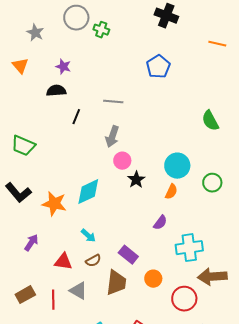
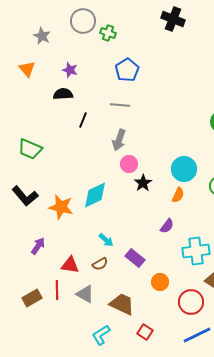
blue pentagon: (158, 67) -> (127, 70), moved
cyan arrow: (88, 236) -> (106, 240), moved
brown trapezoid: (116, 283) -> (122, 304), moved, turned -72
red line: (53, 300) -> (57, 290), moved

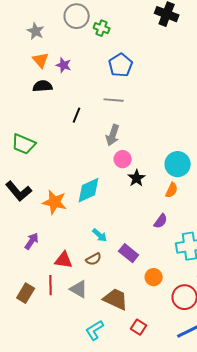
orange triangle: (27, 69) -> (41, 60), moved
black semicircle: (63, 94) -> (43, 86), moved
brown rectangle: (32, 298) -> (26, 293), turned -30

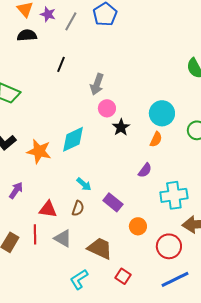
gray line: (114, 100) -> (71, 21), moved, turned -66
brown semicircle: (94, 259) -> (78, 208), turned -42

